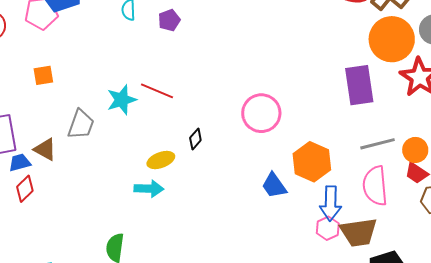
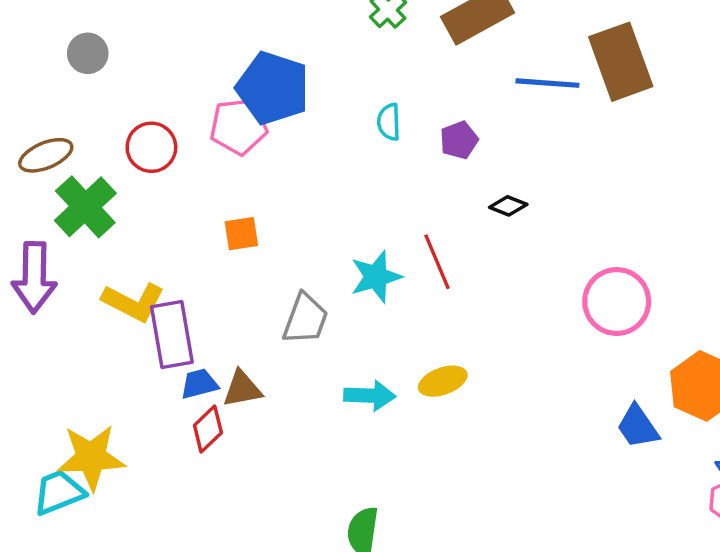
red line: (157, 91) -> (437, 262), turned 44
black diamond: (195, 139) -> (508, 206), moved, turned 70
brown triangle: (45, 149) -> (242, 389), moved, turned -40
cyan arrow: (149, 189) -> (370, 396), moved

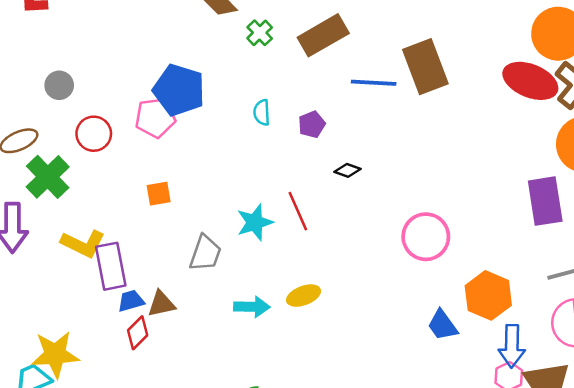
gray circle: (88, 53) -> (59, 85), moved

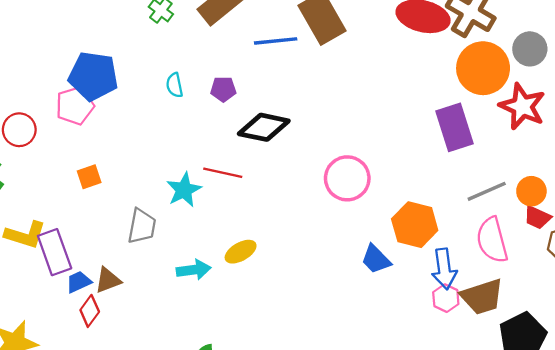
purple pentagon: (312, 124) -> (223, 89), turned 30
black diamond: (348, 170) -> (264, 127), size x2.0
red line: (298, 211) -> (223, 173), turned -45

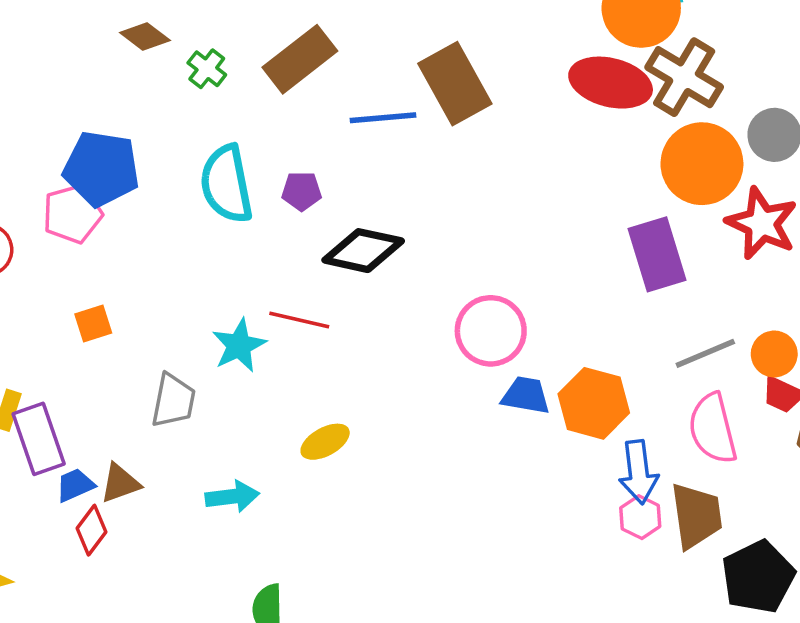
cyan semicircle: (175, 85) -> (226, 184), size x2.0
blue trapezoid: (376, 259) -> (526, 395), moved, turned 144
cyan arrow: (194, 270) -> (232, 497), moved
brown trapezoid: (482, 297) -> (696, 516), turned -81

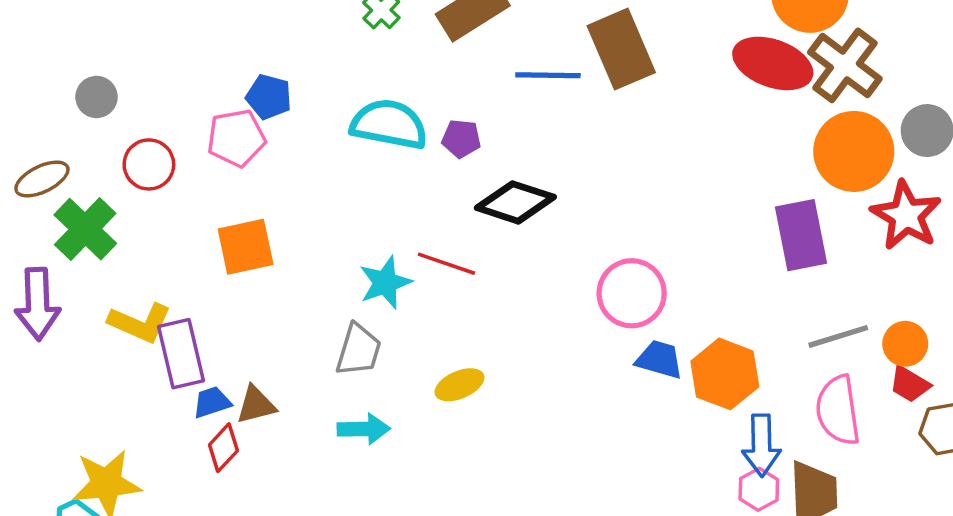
blue pentagon: (101, 169) -> (269, 97), size x0.6
cyan semicircle: (226, 184) -> (389, 124), turned 106
orange square: (93, 324) -> (246, 247), size x1.6
gray trapezoid: (173, 401) -> (359, 350), moved

